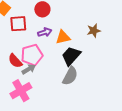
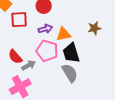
pink pentagon: (32, 55) -> (47, 51), moved, turned 30
black trapezoid: (71, 56) -> (71, 53), turned -60
gray semicircle: (70, 76) -> (70, 73), turned -60

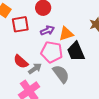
gray semicircle: (70, 73) -> (61, 74), moved

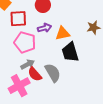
pink pentagon: (52, 52) -> (25, 42), moved
red semicircle: (21, 62) -> (35, 74), moved

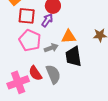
purple arrow: (45, 28) -> (47, 20), moved, turned -48
gray arrow: (28, 64) -> (51, 48), moved

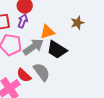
gray arrow: (51, 48) -> (33, 47), size x1.5
black trapezoid: (73, 56) -> (57, 50), turned -35

